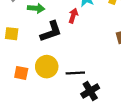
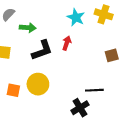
red arrow: (73, 16) -> (67, 43), moved
black line: (75, 73) -> (94, 90), moved

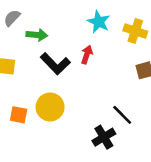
yellow cross: (104, 14) -> (135, 31), moved
black L-shape: (42, 50) -> (55, 64), turned 65
black line: (94, 90) -> (122, 115), turned 48

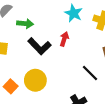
orange square: (19, 115) -> (11, 86), turned 32
black line: (122, 115) -> (90, 73), moved

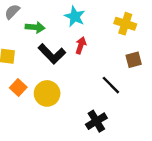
cyan star: (74, 13) -> (75, 17), moved
orange square: (11, 86) -> (18, 87), moved

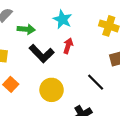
yellow circle: (47, 93) -> (52, 90), moved

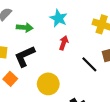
black L-shape: (42, 54) -> (25, 56), moved, turned 110
black line: (96, 82) -> (89, 64), moved

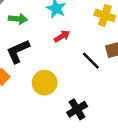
red arrow: (64, 43) -> (62, 36), turned 40

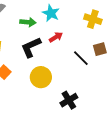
green arrow: (18, 19) -> (28, 22), moved
black L-shape: (18, 51) -> (31, 47), moved

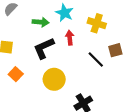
yellow cross: (93, 19) -> (97, 23), moved
red arrow: (56, 37) -> (70, 38), turned -64

